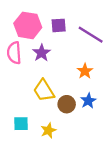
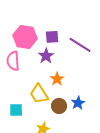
purple star: (42, 53) -> (46, 56), moved
orange star: (85, 71) -> (57, 79), moved
cyan square: (21, 124) -> (16, 110), moved

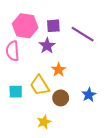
blue star: (78, 103) -> (89, 95), moved
cyan square: (16, 110) -> (16, 92), moved

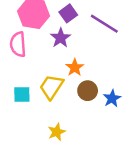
purple square: (53, 26) -> (68, 13), turned -32
yellow trapezoid: (40, 85) -> (52, 87), turned 65
brown circle: (61, 98) -> (88, 91), moved

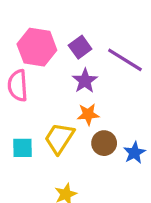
purple star: (61, 38) -> (85, 81), moved
orange star: (75, 67) -> (88, 114), turned 30

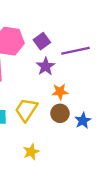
purple line: (125, 60) -> (76, 51), turned -44
orange star: (88, 114) -> (60, 92), moved

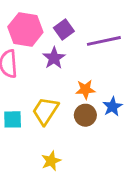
purple star: (46, 66) -> (54, 58), moved
blue star: (83, 121) -> (112, 107), moved

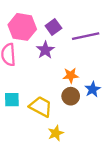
yellow trapezoid: (45, 111) -> (41, 107), moved, turned 85
yellow star: (51, 161) -> (56, 133), moved

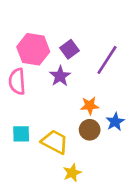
purple line: (86, 36) -> (107, 60), turned -45

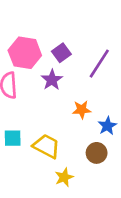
brown circle: (90, 130) -> (97, 153), moved

